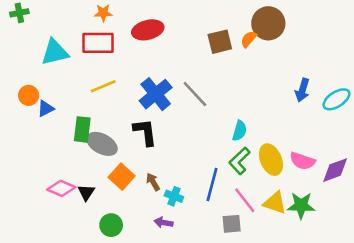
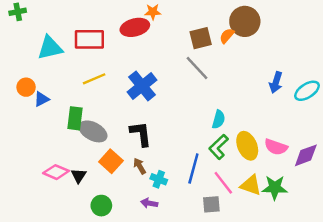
orange star: (103, 13) -> (153, 12), moved
gray line: (195, 94) -> (197, 68), moved
black L-shape: (145, 132) -> (141, 134), moved

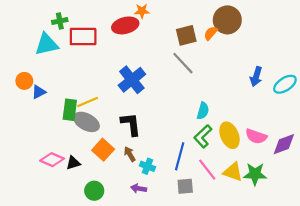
green cross: (18, 12) -> (60, 21), moved
yellow line: (94, 79) -> (88, 102), moved
black triangle: (79, 176) -> (73, 163), turned 40
gray square: (211, 204) -> (185, 186), moved

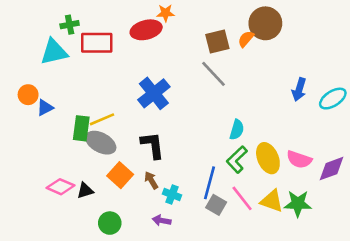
gray square: (185, 186) -> (216, 205), moved, turned 35

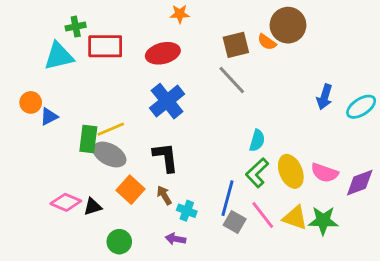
red ellipse: (146, 30) -> (163, 53), moved
orange semicircle: (246, 39) -> (267, 42), turned -96

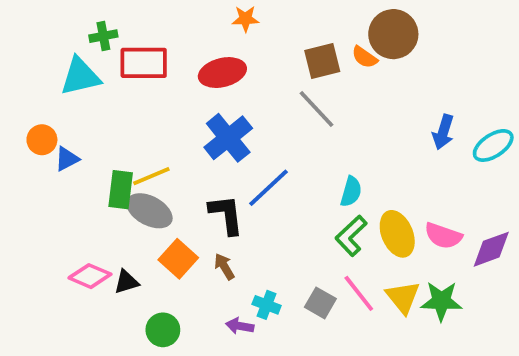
blue line: (228, 198) -> (269, 188), moved, turned 32
cyan cross: (187, 211) -> (267, 305), moved
yellow triangle: (295, 218) -> (403, 297), turned 32

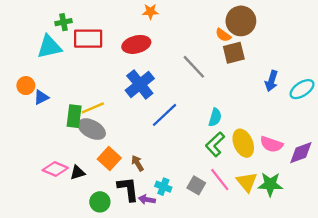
brown square: (322, 61) -> (234, 53), moved
black L-shape: (226, 215) -> (128, 189), moved

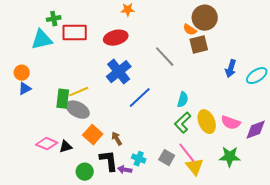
blue triangle: (41, 97) -> (25, 89), moved
yellow triangle: (247, 182) -> (195, 167), moved

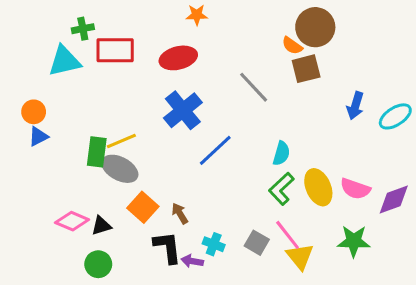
green circle: (85, 172) -> (98, 264), moved

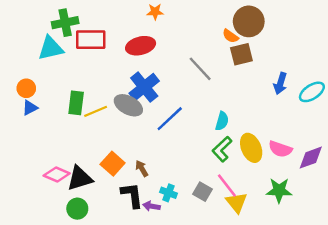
green cross: (83, 29) -> (65, 23), size x1.5
green rectangle: (97, 152) -> (76, 103), moved
gray ellipse: (120, 169) -> (128, 105), moved
black triangle: (101, 226) -> (80, 178), size x1.6

